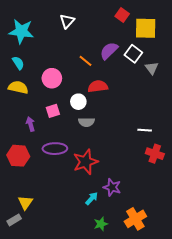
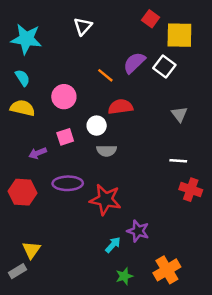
gray triangle: (152, 68) -> (179, 114), moved
purple arrow: (30, 124) -> (38, 153), turned -96
red star: (85, 162) -> (105, 200), turned 30

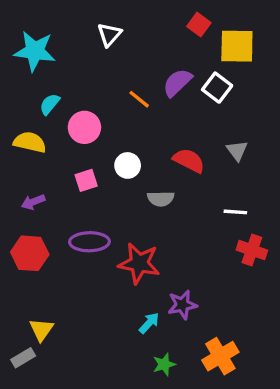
cyan semicircle: (23, 78) -> (50, 104), moved, turned -108
red semicircle: (120, 107) -> (189, 161), moved, turned 35
gray semicircle: (107, 151) -> (161, 199), moved
purple arrow: (38, 153) -> (33, 202), moved
purple star: (138, 231) -> (182, 305), turned -30

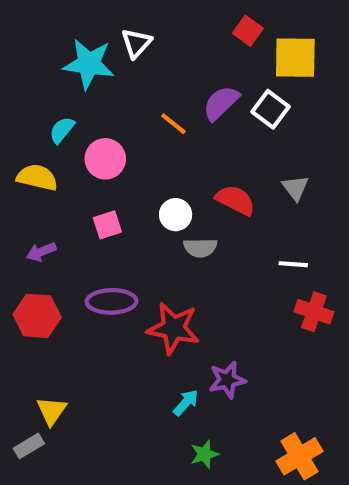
cyan star: (35, 51) -> (89, 64), moved
white circle: (128, 165) -> (176, 215), moved
orange cross: (220, 356) -> (299, 456), moved

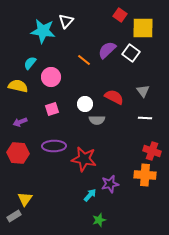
white line: (293, 264) -> (145, 118), moved
orange cross: (299, 456) -> (145, 175), moved, turned 35

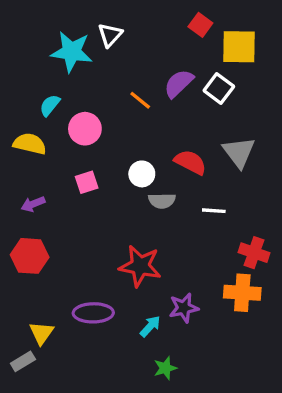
gray triangle: (143, 91) -> (239, 152), size x1.5
white line: (145, 118) -> (214, 211), moved
purple ellipse: (54, 146) -> (93, 313), moved

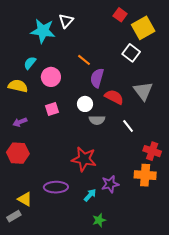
yellow square: (239, 47) -> (143, 28), turned -30
purple semicircle: (179, 83) -> (97, 78), moved, turned -30
white line: (214, 211) -> (128, 126), turned 48
yellow triangle: (41, 333) -> (25, 199), turned -35

